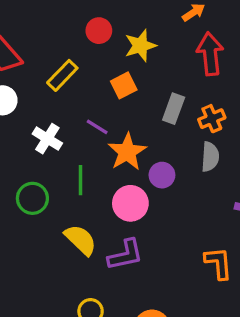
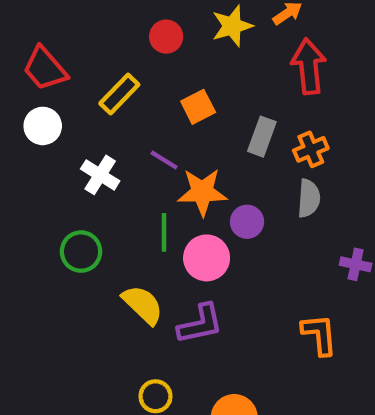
yellow star: (140, 46) -> (232, 26), moved
orange star: (127, 152) -> (202, 192), turned 30
green line: (81, 180) -> (164, 232), moved

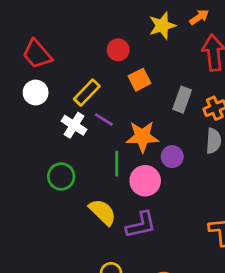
red circle: (166, 37) -> (118, 50), moved
yellow rectangle: (119, 94) -> (87, 93), moved
purple line: (164, 160) -> (104, 120), moved

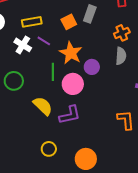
orange square: (139, 80) -> (69, 22), moved
yellow rectangle: (87, 93) -> (32, 22), turned 36
gray rectangle: (182, 100) -> (90, 14), moved
orange star: (142, 137) -> (71, 53), turned 30

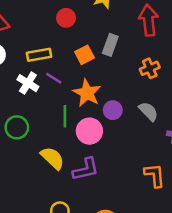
gray semicircle: (121, 56) -> (148, 111), moved, turned -48

